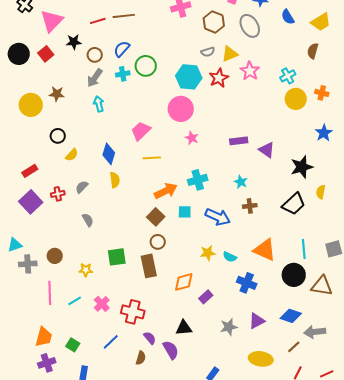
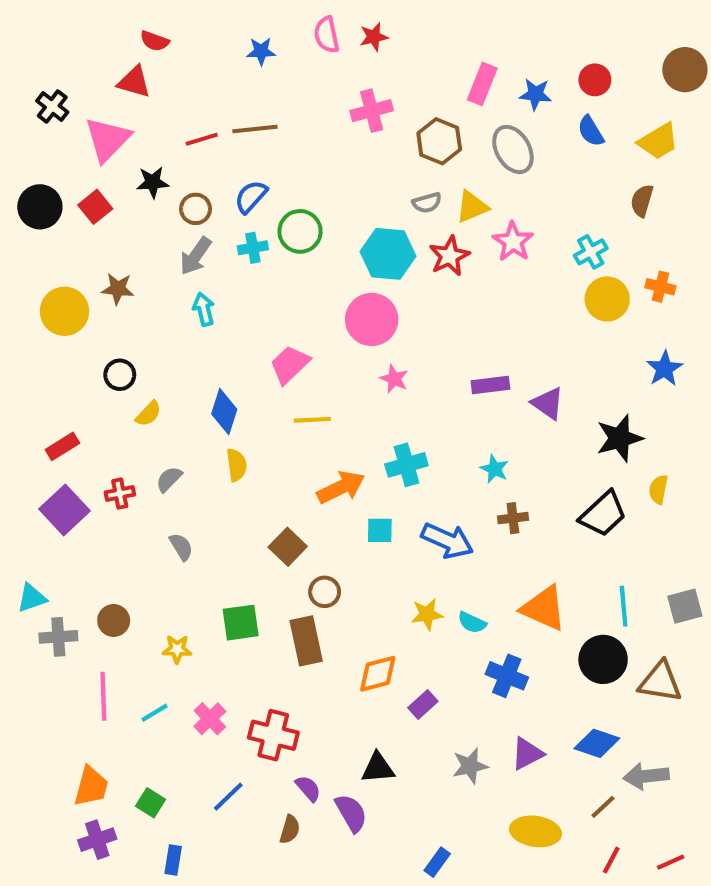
brown square: (156, 217) -> (288, 547), moved

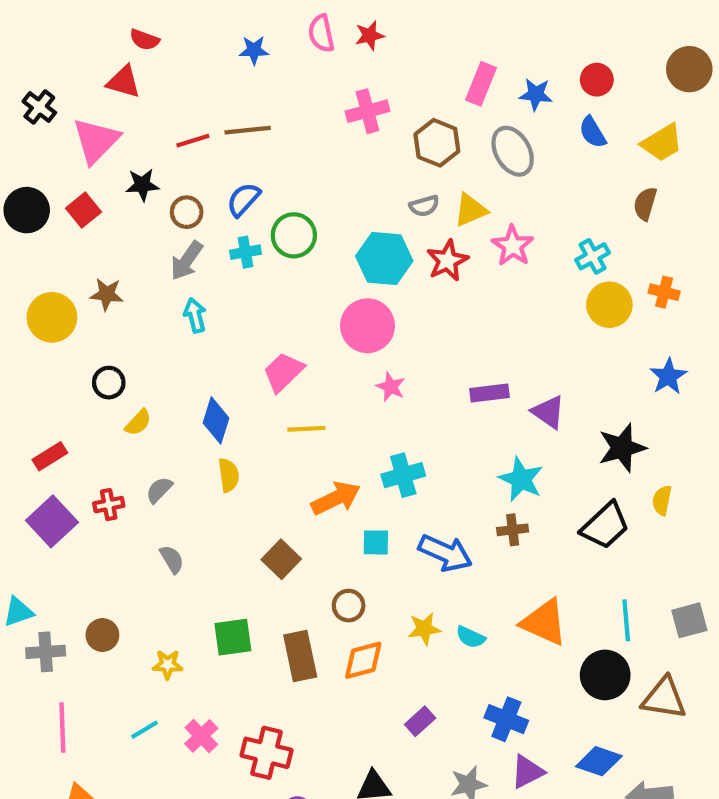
cyan star: (495, 469) -> (521, 479), moved, size x1.5
brown circle: (325, 592) -> (349, 606), moved
orange diamond: (378, 674) -> (363, 660), moved
blue cross: (507, 676) -> (506, 719), moved
pink line: (103, 696) -> (62, 728), moved

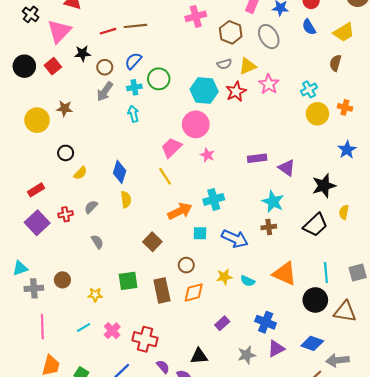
cyan arrow: (195, 315) -> (133, 114), moved
pink trapezoid: (283, 372) -> (171, 148), moved
yellow line: (306, 429) -> (165, 176), turned 60

